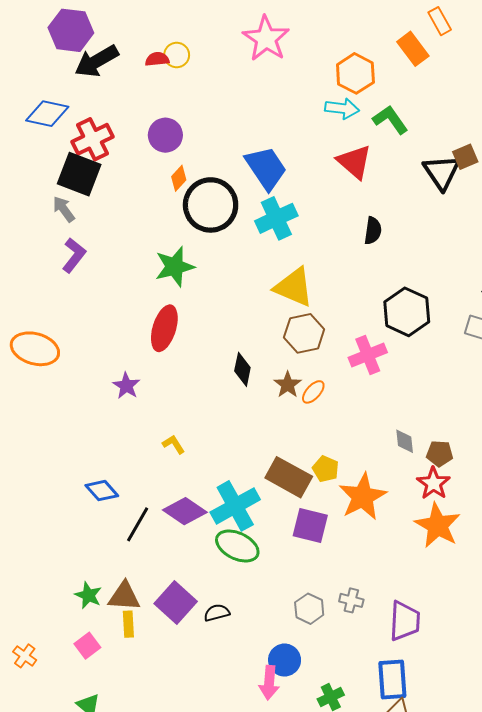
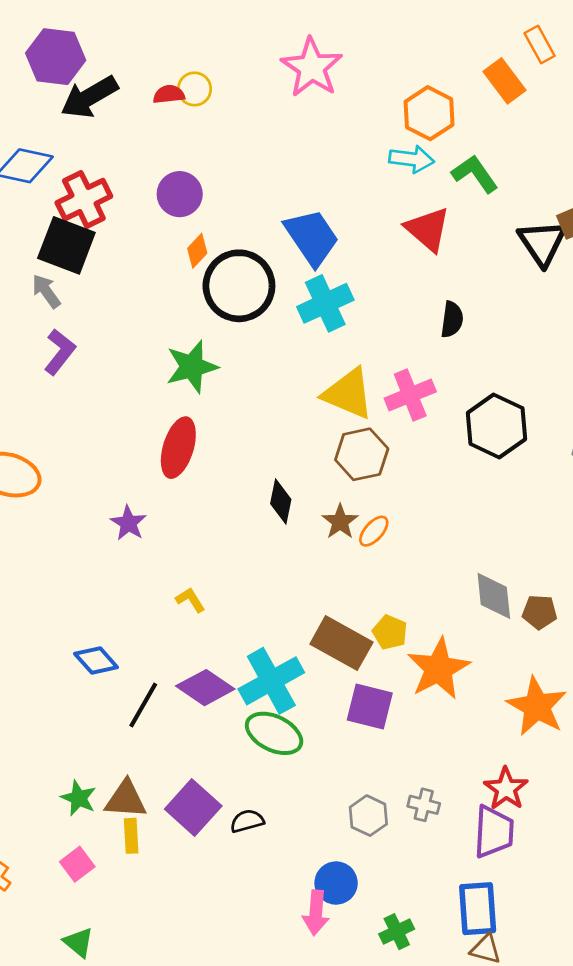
pink cross: (368, 355) -> (410, 395), moved
gray diamond: (405, 441) -> (494, 596), size x1.5
red star: (433, 483) -> (506, 789), moved

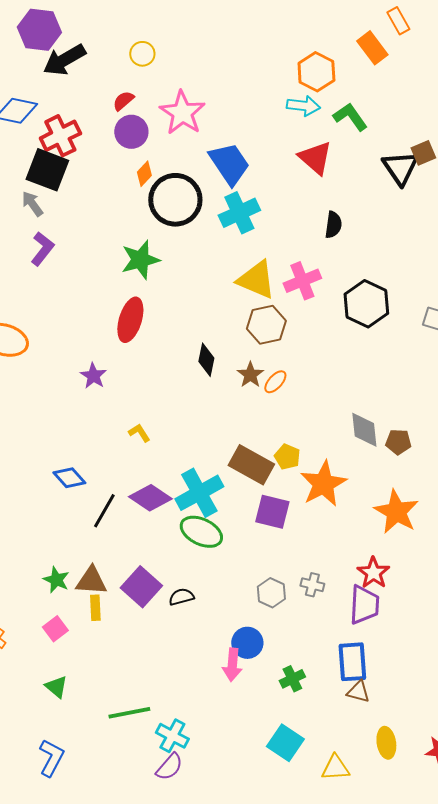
pink star: (312, 67) -> (182, 113), moved
red semicircle: (169, 94) -> (123, 101), moved, turned -35

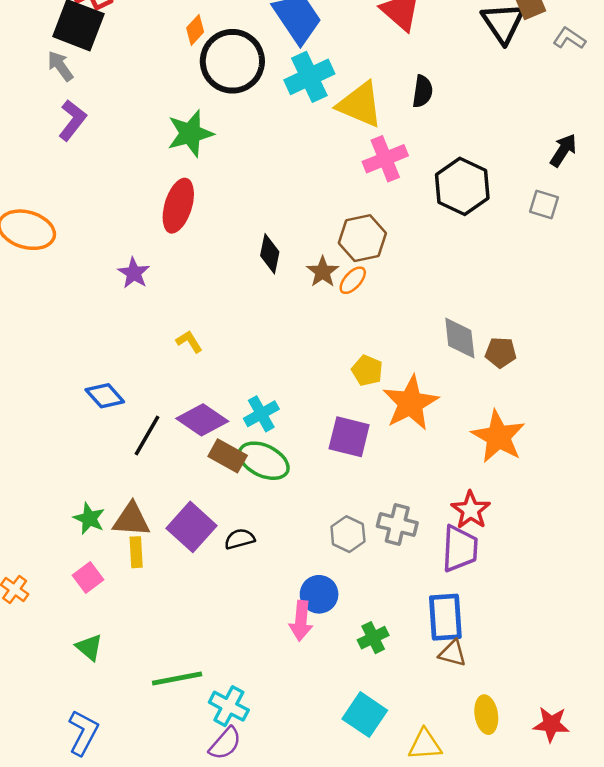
yellow triangle: (256, 280) -> (360, 105), moved
brown hexagon: (266, 325) -> (362, 238), moved
brown rectangle: (251, 465) -> (228, 456), moved, size x0.7
cyan cross: (199, 493) -> (261, 414), size x0.6
gray cross: (312, 585) -> (397, 524), size x1.4

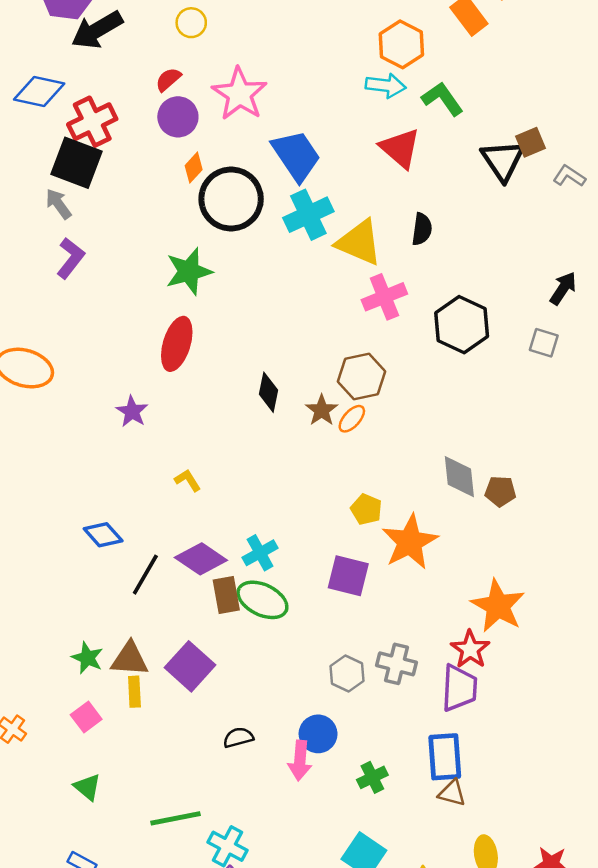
orange star: (498, 437) -> (498, 606), moved
brown rectangle: (228, 456) -> (226, 595), turned 51
black semicircle: (240, 539) -> (238, 738), moved

